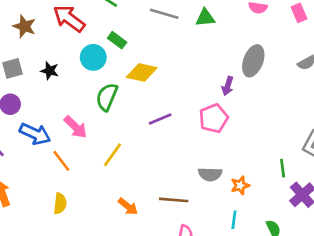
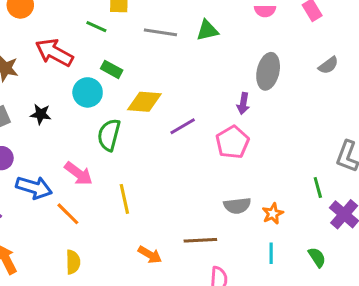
purple line: (160, 119) -> (183, 126), moved
yellow line: (112, 155) -> (124, 199), turned -40

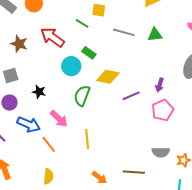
purple arrow: (243, 104) -> (160, 85), moved
black star: (41, 114) -> (39, 92), moved

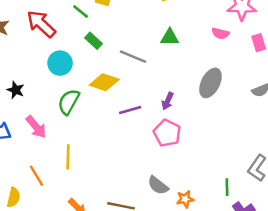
gray line: (124, 32) -> (133, 57), moved
green rectangle: (89, 53) -> (93, 41), moved
pink pentagon: (163, 110) -> (167, 133), turned -30
orange line: (49, 144) -> (37, 176), moved
gray semicircle: (161, 152) -> (158, 185), turned 30

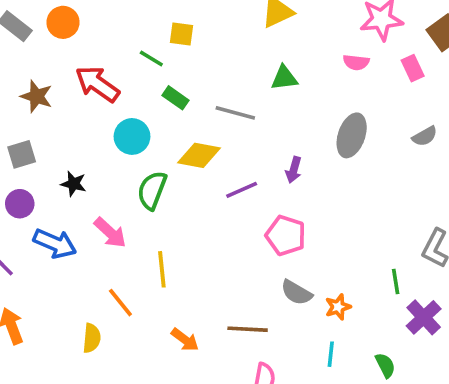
pink pentagon: (167, 133) -> (286, 235), moved

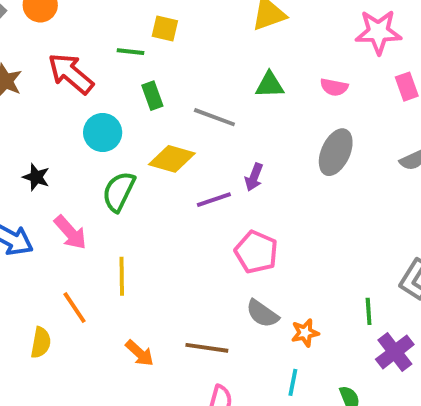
green line: (151, 59) -> (131, 52), turned -30
pink semicircle: (356, 62) -> (334, 87), moved
green rectangle: (175, 98) -> (152, 96), turned 30
purple arrow: (294, 170) -> (254, 177), moved

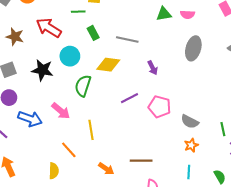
green triangle: (270, 85) -> (164, 14), moved
black star: (36, 177) -> (42, 70), moved, size x1.5
purple arrow: (254, 177) -> (153, 68), turned -40
purple line: (214, 200) -> (129, 98), moved
gray semicircle: (262, 314) -> (190, 122), moved

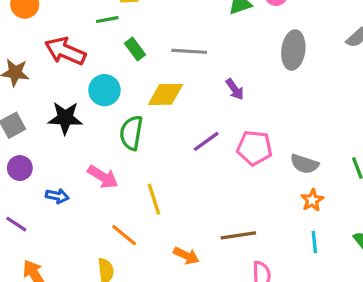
blue arrow: (30, 119) -> (57, 196), size x0.6

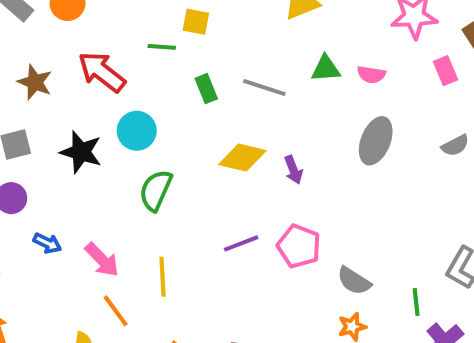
green rectangle: (135, 49) -> (206, 89), moved
gray line: (189, 51) -> (264, 87), moved
yellow diamond: (166, 94) -> (242, 158), moved
purple line: (206, 141) -> (241, 243), moved
pink arrow: (103, 177) -> (102, 260), moved

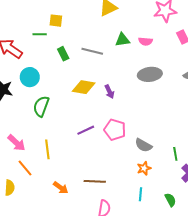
gray ellipse: (376, 141) -> (150, 74), turned 65

